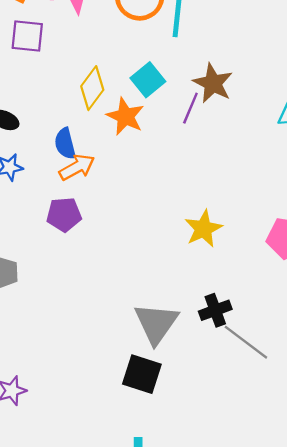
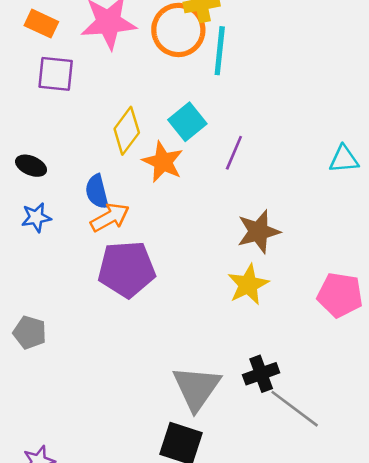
brown star: (213, 83) -> (258, 232), moved, turned 30
purple pentagon: (64, 215) -> (127, 269), moved, size x1.5

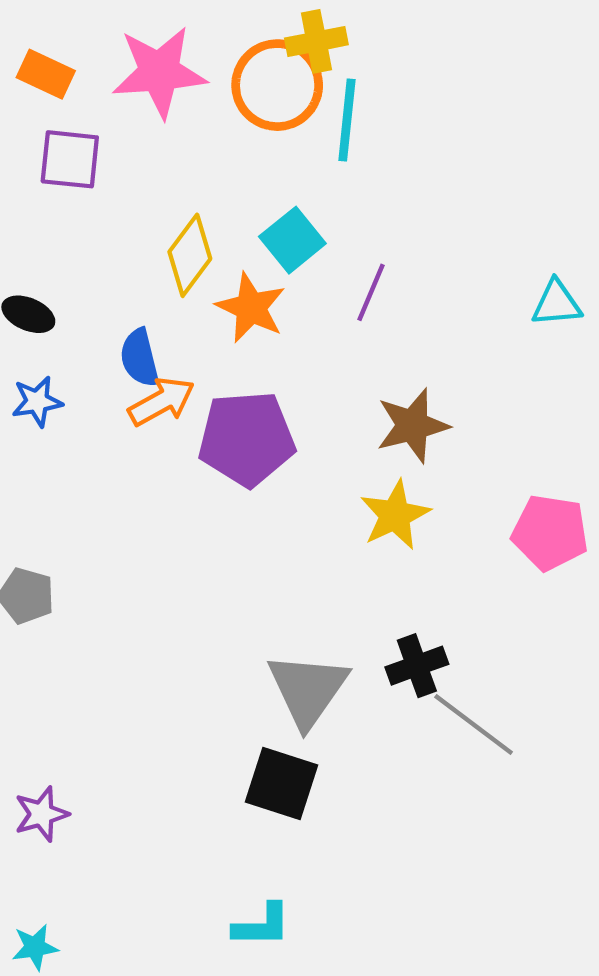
purple pentagon: (127, 269) -> (247, 439), moved

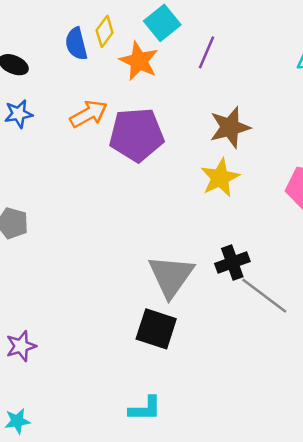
yellow diamond: (190, 255) -> (105, 31), size x0.7
blue semicircle: (140, 358) -> (76, 44), moved

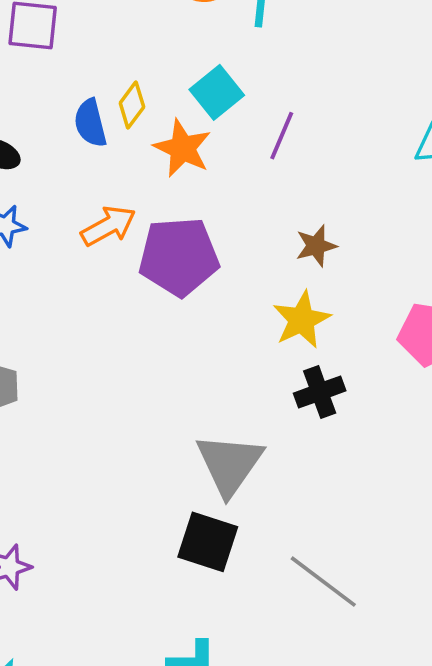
brown star: (230, 127) -> (316, 246), size x0.7
black cross: (232, 263) -> (320, 392), moved
gray line: (264, 296) -> (323, 582), moved

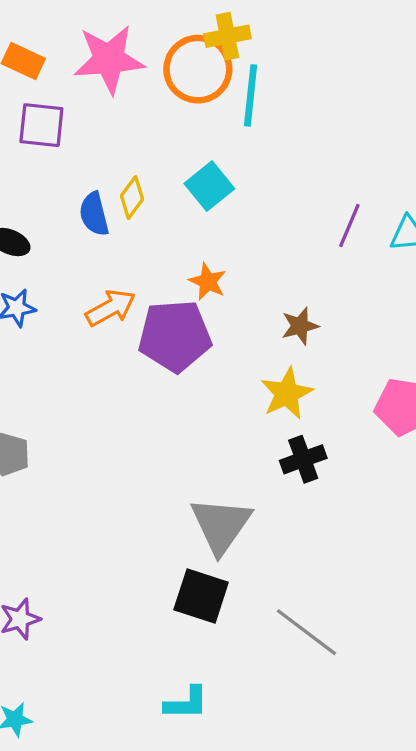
purple line: (282, 136) -> (349, 226), moved
orange star: (182, 148) -> (208, 282), moved, size x0.7

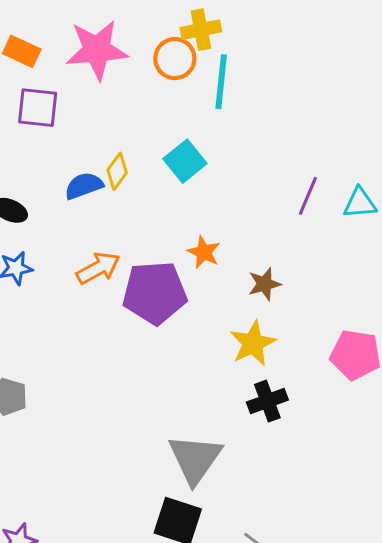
orange circle: (198, 69) -> (175, 59), size x0.7
blue semicircle: (94, 214) -> (84, 186), turned 84
orange star: (208, 282) -> (204, 252), moved

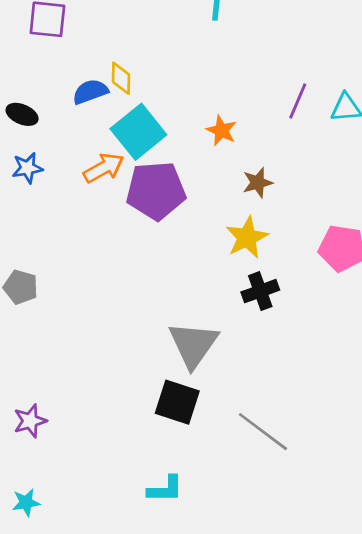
cyan square: (185, 161) -> (138, 132), moved, size x1.4
yellow diamond: (117, 171) -> (121, 78), turned -36
orange star: (204, 252) -> (221, 130), moved

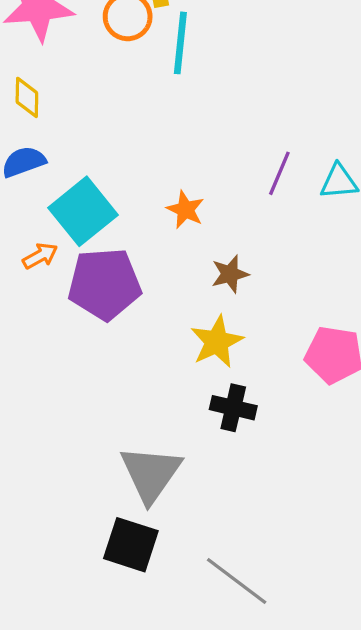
yellow diamond: (121, 78) -> (27, 97), moved
orange arrow: (104, 168) -> (40, 256), size x0.7
black cross: (260, 291) -> (233, 408), turned 33

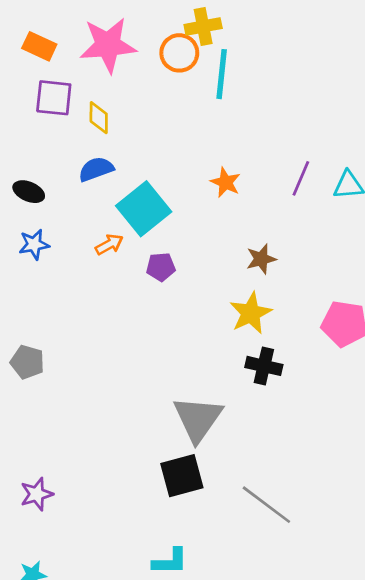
orange star: (185, 210) -> (226, 182), moved
purple pentagon: (104, 284) -> (161, 267), size x0.5
black square: (131, 545) -> (182, 476), turned -33

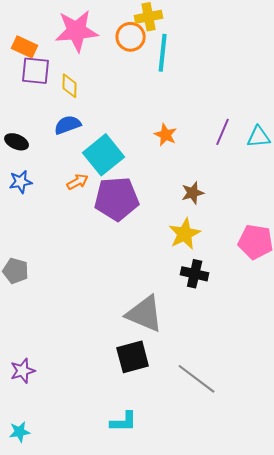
orange rectangle: (39, 46) -> (25, 47), moved
purple pentagon: (161, 267) -> (117, 199), size x2.0
gray triangle: (198, 419) -> (145, 314), turned -42

